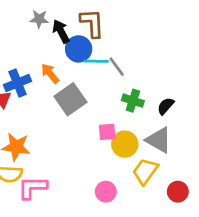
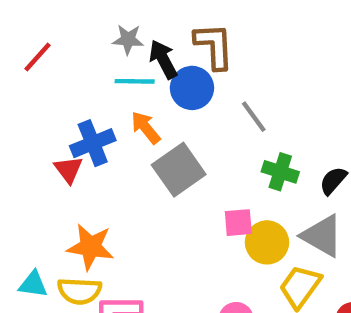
cyan line: (96, 61) -> (135, 81), moved

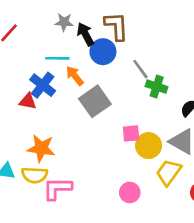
cyan line: (135, 81) -> (57, 58), moved
blue cross: (93, 143) -> (43, 85), turned -30
red triangle: (68, 170) -> (28, 101), turned -42
green cross: (280, 172) -> (157, 87), moved

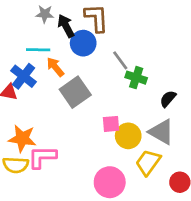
pink L-shape: (57, 188) -> (42, 157), moved
pink circle: (130, 192) -> (110, 182), size x1.5

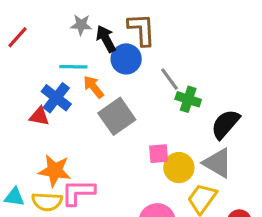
black semicircle: (168, 99) -> (225, 124), size x1.5

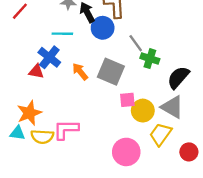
orange arrow: (94, 87) -> (80, 72), moved
gray square: (117, 116) -> (111, 72), moved, turned -32
orange star: (55, 171) -> (29, 113), moved, turned -30

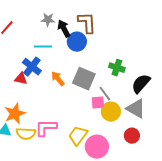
gray line: (136, 43) -> (105, 94), moved
yellow trapezoid: (161, 134) -> (78, 136), moved
red circle: (189, 152) -> (132, 136), moved

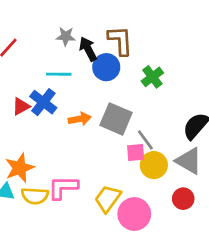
green cross: (117, 68) -> (152, 77), moved, turned 35
red triangle: (21, 79) -> (21, 106), moved, turned -40
orange arrow: (58, 79) -> (80, 119), turned 119

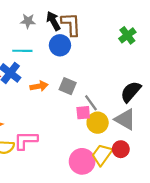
black arrow: (88, 49) -> (53, 21), moved
green cross: (152, 77) -> (127, 35), moved
gray square: (116, 119) -> (68, 86), size x0.7
yellow trapezoid: (108, 199) -> (102, 155), moved

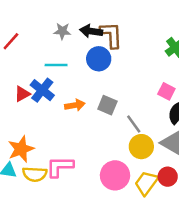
black arrow: (53, 21) -> (91, 31), turned -54
pink square: (83, 113) -> (166, 91), moved, turned 32
pink circle: (82, 161) -> (115, 175), moved

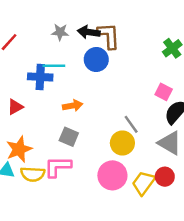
blue cross: (42, 90) -> (40, 77), moved, turned -35
red triangle: (22, 94) -> (15, 107), moved
gray square: (107, 105) -> (69, 137), moved
yellow circle: (141, 147) -> (122, 143), moved

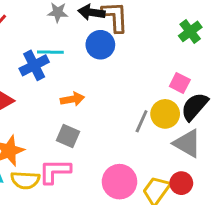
blue cross: (40, 77) -> (34, 65), turned -30
gray line: (131, 124) -> (142, 121), turned 60
yellow circle: (122, 143) -> (165, 114), moved

